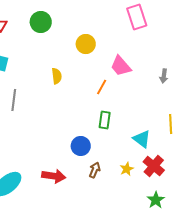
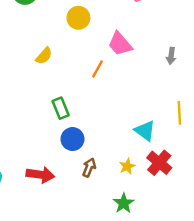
yellow semicircle: (57, 76) -> (44, 56), turned 49
green rectangle: (105, 120) -> (61, 108), moved, turned -30
green star: (156, 200) -> (124, 203), moved

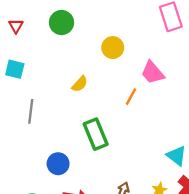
green rectangle: (61, 108) -> (96, 134), size x1.5
blue circle: (72, 139) -> (58, 164), moved

